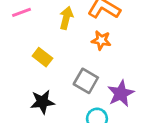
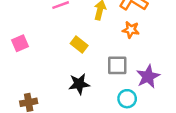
gray square: (86, 81) -> (117, 65), turned -30

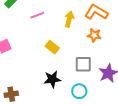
cyan circle: (127, 99) -> (79, 91), moved

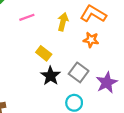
gray square: (83, 64) -> (79, 72), turned 36
black star: (52, 79) -> (50, 76), moved, turned -30

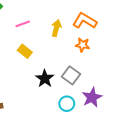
yellow rectangle: (44, 53) -> (25, 51), moved
purple star: (107, 83) -> (92, 97), moved

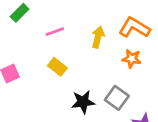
black star: (45, 79) -> (83, 102), turned 30

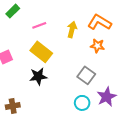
yellow rectangle: (57, 67) -> (41, 52), size x1.5
black star: (83, 102) -> (38, 76), moved

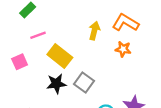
pink line: (39, 25) -> (38, 35), moved
gray square: (86, 75) -> (84, 82), moved

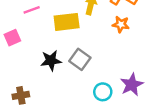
yellow rectangle: (60, 56) -> (67, 22), moved, turned -45

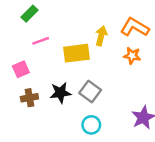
cyan circle: (103, 92) -> (91, 125), moved
brown cross: (21, 95) -> (29, 98), moved

